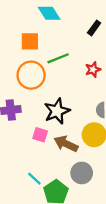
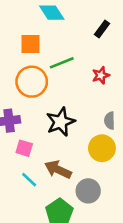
pink square: (40, 135) -> (24, 148), moved
brown arrow: (66, 144) -> (58, 170), moved
cyan line: (34, 179) -> (29, 180), moved

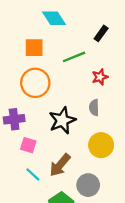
green line: (62, 63) -> (74, 57), moved
gray semicircle: (110, 121) -> (94, 108), moved
brown arrow: (58, 170) -> (60, 165), turned -75

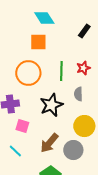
orange square: (34, 48) -> (38, 42), moved
green line: (74, 57) -> (61, 71), moved, turned -66
cyan line: (33, 174) -> (15, 151), moved
gray circle: (88, 185) -> (73, 150), moved

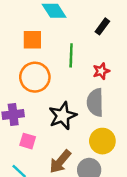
orange square: (38, 42) -> (32, 40), moved
green line: (61, 71) -> (71, 55), moved
gray semicircle: (78, 94) -> (95, 102), size x1.6

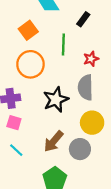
black rectangle: (102, 26) -> (83, 19), moved
orange square: (32, 40) -> (28, 30), turned -36
pink square: (28, 141) -> (14, 123), moved

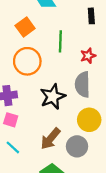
black rectangle: (83, 19) -> (91, 16), moved, turned -40

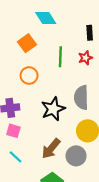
red star: (88, 56) -> (85, 58), moved
orange circle: (27, 61) -> (29, 76), size x0.7

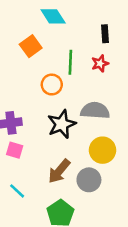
orange circle: (29, 76) -> (52, 85), moved
gray semicircle: (81, 97) -> (95, 111), turned 95
cyan line: (15, 157) -> (17, 191), moved

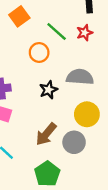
green line: (70, 62) -> (57, 32), turned -50
black star: (62, 124) -> (48, 90), size x0.7

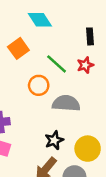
gray semicircle: (80, 77) -> (66, 103), moved
black star: (48, 90) -> (54, 140), moved

